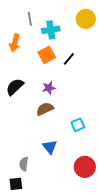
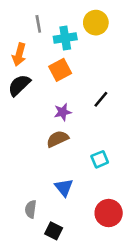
yellow circle: (86, 19) -> (96, 23), moved
black line: (69, 59) -> (101, 99), moved
black semicircle: (15, 87) -> (19, 85), moved
black square: (16, 184) -> (54, 231), moved, turned 32

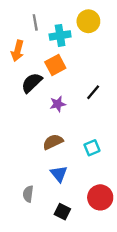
black semicircle: (19, 85) -> (32, 83), moved
brown semicircle: (57, 139) -> (53, 142), moved
black square: (54, 231) -> (62, 212), moved

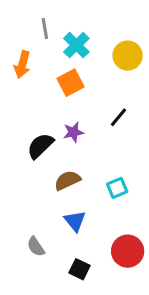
yellow circle: (88, 21) -> (128, 56), moved
cyan cross: (60, 35) -> (76, 45), turned -36
black semicircle: (32, 83) -> (40, 146), moved
gray semicircle: (28, 194) -> (36, 247), turned -42

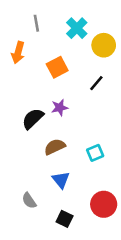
cyan cross: (76, 45) -> (77, 28), moved
black line: (119, 117) -> (96, 83), moved

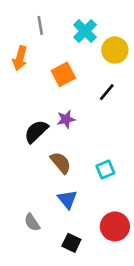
brown semicircle: (55, 147) -> (61, 163), turned 75

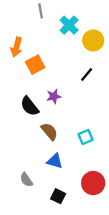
gray line: (40, 26) -> (41, 11), moved
orange square: (63, 74) -> (35, 65), moved
black semicircle: (36, 131) -> (30, 106), turned -85
blue triangle: (67, 199) -> (55, 161), turned -35

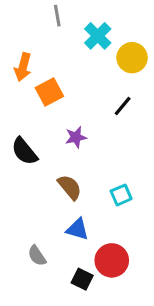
black semicircle: (30, 106) -> (24, 151), moved
red circle: (93, 183) -> (112, 260), moved

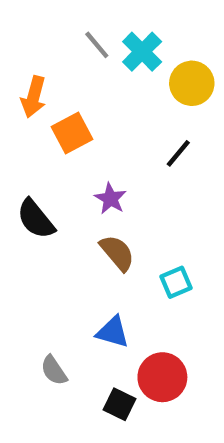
gray line: (57, 16) -> (97, 45), moved, turned -30
purple star: (76, 137) -> (110, 199), turned -30
brown semicircle: (70, 187) -> (117, 253), moved

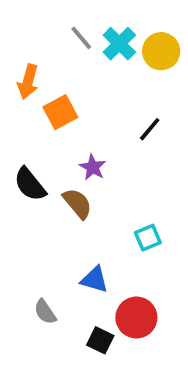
yellow circle: (192, 83) -> (161, 51), moved
brown semicircle: (117, 253) -> (77, 203), moved

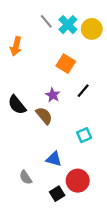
orange square: (60, 112) -> (66, 64), moved, turned -30
black line: (150, 129) -> (83, 91), moved
black square: (100, 340) -> (57, 194), turned 32

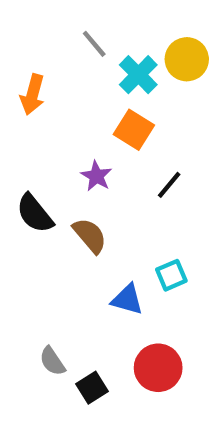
cyan cross: (68, 25) -> (138, 75), moved
purple star: (53, 95) -> (96, 176), moved
blue triangle: (54, 159) -> (127, 299), moved
black square: (57, 194) -> (92, 388), moved

